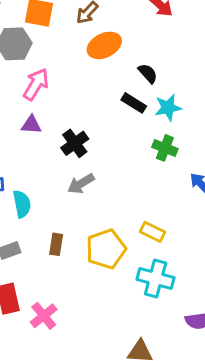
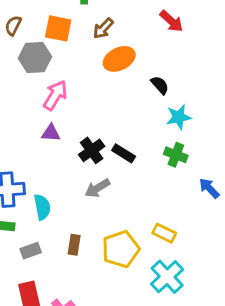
black rectangle: (134, 103) -> (124, 153), moved
cyan cross: (156, 279) -> (167, 277), turned 32

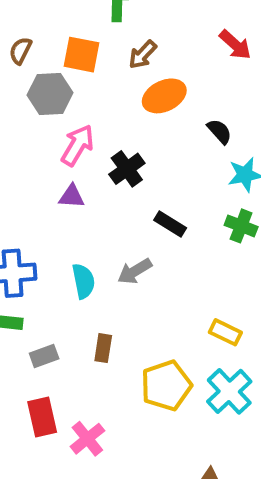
black cross: (92, 150) -> (127, 169), moved
cyan semicircle: (42, 207) -> (83, 281), moved
yellow pentagon: (121, 249) -> (166, 386), moved

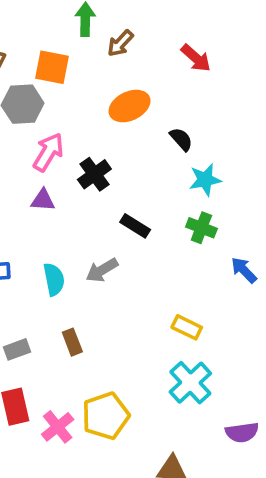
brown arrow: (143, 55) -> (120, 43), moved
brown rectangle: (103, 348) -> (72, 342), turned -30
yellow pentagon: (166, 386) -> (106, 416), moved

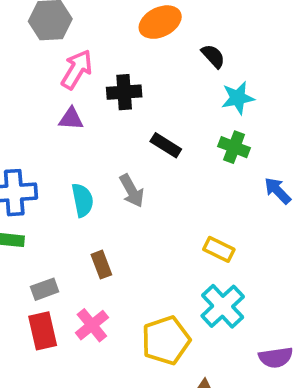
black cross: (94, 174) -> (124, 92), turned 32
gray arrow: (102, 270) -> (132, 191), turned -88
gray rectangle: (17, 349) -> (45, 289), moved
yellow pentagon: (106, 416) -> (166, 340), moved
pink cross: (58, 427) -> (92, 325), moved

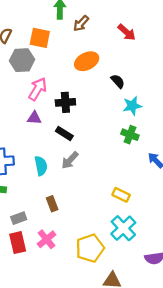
black rectangle: (166, 145) -> (64, 134), moved
gray arrow: (132, 191) -> (70, 160), turned 72

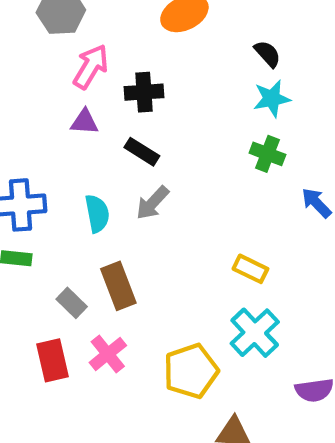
black semicircle: (118, 81) -> (267, 54), moved
brown rectangle: (52, 204) -> (118, 286), size x1.5
gray rectangle: (19, 218) -> (72, 303), moved, turned 64

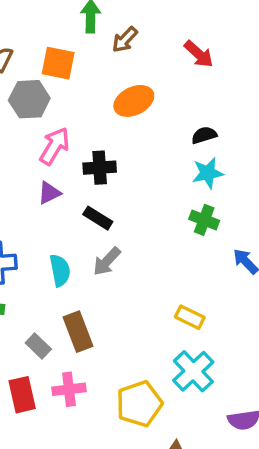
black semicircle: (267, 54) -> (204, 135), turned -65
purple triangle: (84, 122) -> (49, 193), turned -30
pink cross: (108, 354) -> (69, 389), turned 32

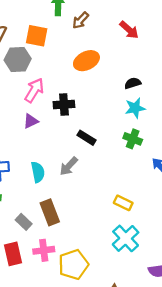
black rectangle: (98, 218) -> (86, 138), moved
yellow pentagon: (139, 404) -> (73, 265), moved

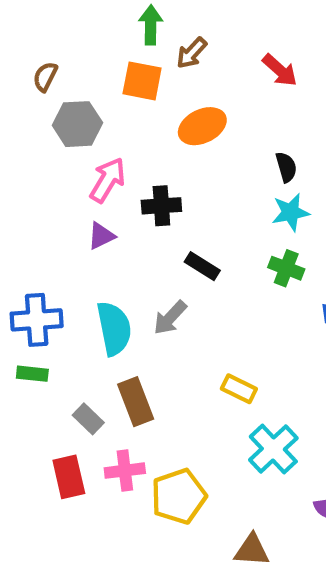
orange square: (37, 36) -> (142, 81), moved
black semicircle: (133, 83) -> (286, 167), turned 91
cyan semicircle: (38, 172) -> (114, 328), size x1.4
yellow rectangle: (123, 203) -> (239, 389), moved

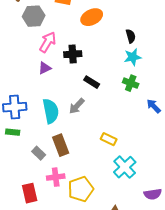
red rectangle: (69, 477) -> (30, 193), moved

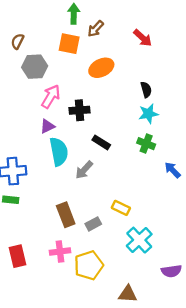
cyan semicircle: (51, 111) -> (59, 152), moved
gray rectangle: (39, 153) -> (93, 224), moved, turned -72
red rectangle: (30, 193) -> (17, 256), moved

